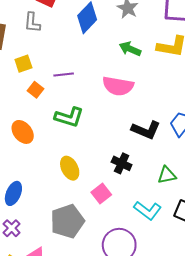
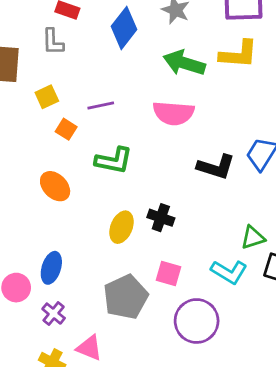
green arrow: (130, 49) -> (184, 63), size x1.4
black cross: (122, 163) -> (161, 218), moved
yellow ellipse: (70, 168) -> (122, 227), turned 55
green triangle: (167, 175) -> (253, 238), moved
pink square: (101, 194) -> (168, 273), moved, turned -30

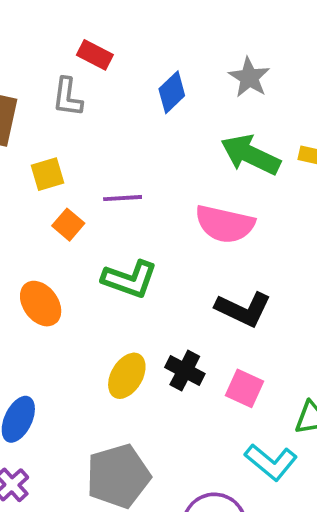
blue diamond: (124, 28) -> (172, 92), size x0.7
black L-shape: (216, 167) -> (243, 309), moved
pink square: (168, 273) -> (245, 388), moved

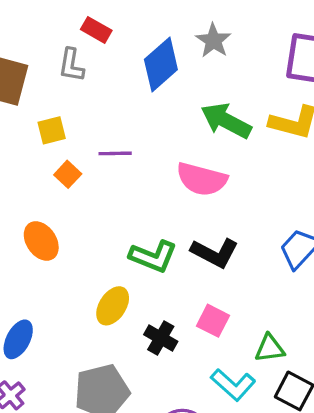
gray star: (249, 77) -> (213, 41), moved
blue diamond: (172, 92) -> (161, 65), size x1.5
green L-shape: (130, 279) -> (153, 256), moved
black cross: (185, 370) -> (161, 338), moved

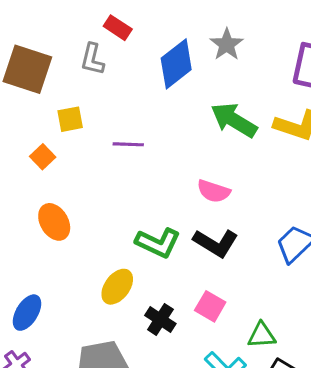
orange square: (68, 174) -> (43, 157), moved
pink semicircle: (202, 179) -> (214, 191), moved, size x0.7

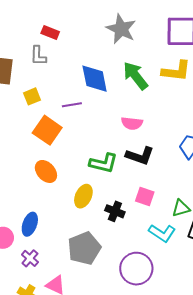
gray star: (227, 44) -> (121, 29), size x1.4
blue diamond: (176, 64) -> (95, 79), moved, turned -52
green arrow: (234, 120) -> (136, 76), turned 32
orange square: (43, 157) -> (47, 130), moved, size x1.8
orange ellipse: (54, 222) -> (46, 171), moved

